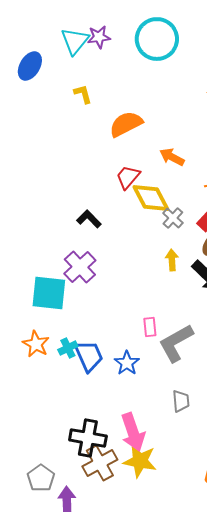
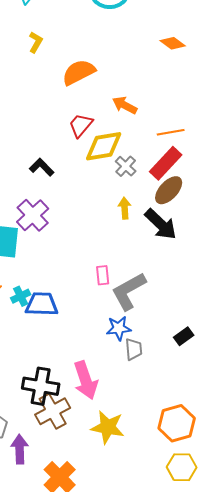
yellow L-shape: (83, 94) -> (36, 42), turned 45
yellow diamond: (151, 198) -> (104, 146), turned -72
blue trapezoid: (89, 356) -> (42, 304), turned -64
blue star: (127, 363) -> (119, 328), moved, turned 30
yellow star: (140, 461) -> (108, 427), moved

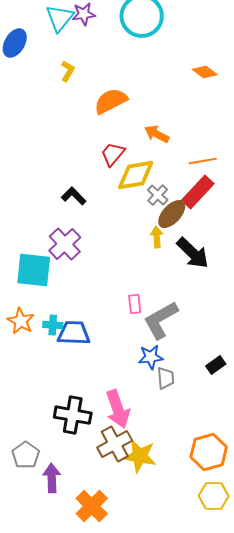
brown ellipse: (169, 190) -> (172, 214), moved
cyan cross: (21, 296) -> (53, 325), turned 30
brown cross: (53, 411) -> (115, 444), moved

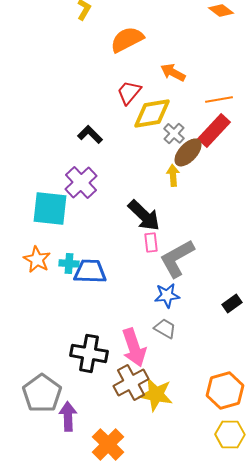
black arrow: (193, 253) -> (144, 215), moved
gray trapezoid: (166, 378) -> (165, 328), moved, turned -55
gray pentagon: (26, 455) -> (42, 393), size x1.4

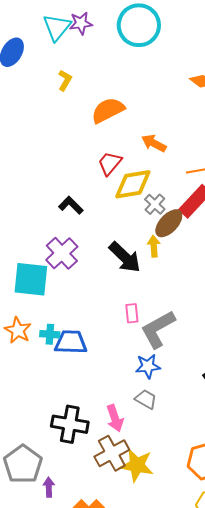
black arrow: (144, 215) -> (125, 257), moved
pink arrow: (134, 347) -> (115, 418), size x0.7
purple arrow: (68, 416) -> (49, 487), size x0.7

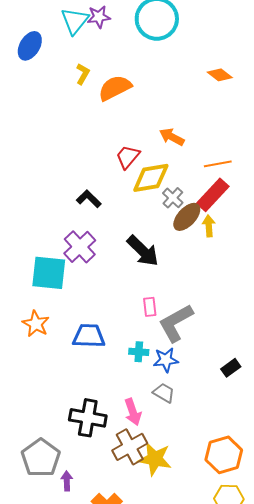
orange semicircle: (108, 110) -> (115, 88), moved
yellow arrow: (154, 246) -> (209, 226), moved
cyan cross: (50, 334) -> (139, 352), moved

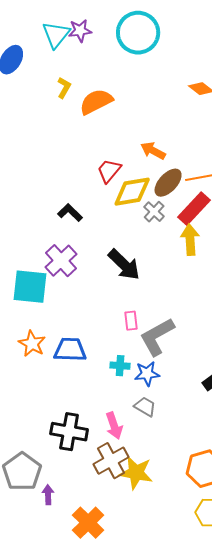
brown ellipse: (187, 217) -> (168, 183), moved
yellow arrow: (209, 226) -> (190, 240), size x1.4
orange star: (36, 324) -> (32, 344), moved

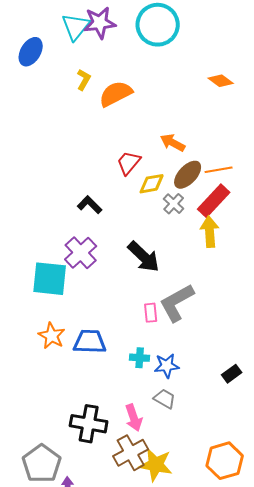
purple star: (80, 31) -> (100, 23), size x1.4
yellow diamond: (132, 192) -> (152, 184), size x0.7
gray L-shape: (157, 337) -> (177, 303), moved

